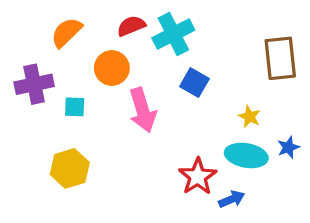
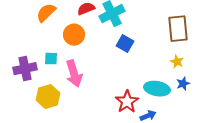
purple cross: (34, 84) -> (25, 69), moved
pink arrow: (143, 110) -> (74, 74), moved
yellow star: (249, 117) -> (177, 62), moved

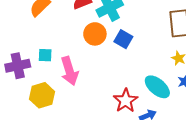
orange circle: (74, 35) -> (95, 34), moved
cyan ellipse: (157, 89) -> (157, 87), turned 30

